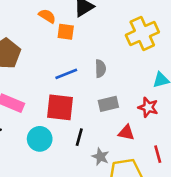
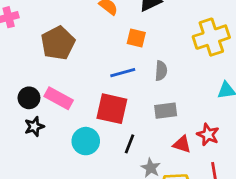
orange square: (66, 32) -> (136, 38), moved
red star: (148, 107) -> (208, 135), moved

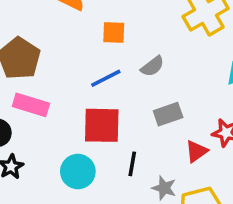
gray semicircle: (161, 71) -> (152, 66), turned 60
pink rectangle: (59, 98) -> (31, 105), moved
red triangle: (182, 144) -> (196, 151), turned -42

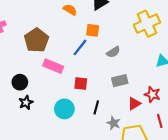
blue line: (106, 78) -> (80, 47), moved, turned -30
pink rectangle: (31, 105) -> (53, 66), moved
red square: (102, 125) -> (81, 83), size x0.6

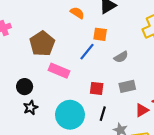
red square: (81, 83) -> (97, 88), moved
cyan circle: (64, 109) -> (70, 115), size x1.4

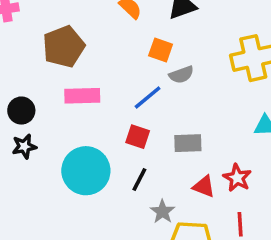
blue line: (87, 52) -> (148, 98), moved
gray semicircle: (121, 57) -> (181, 75), moved
pink rectangle: (59, 71) -> (82, 96), turned -36
red triangle: (142, 110) -> (204, 186), turned 40

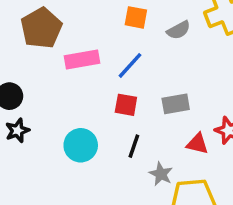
gray semicircle: (181, 75) -> (179, 30), moved
pink rectangle: (82, 96) -> (82, 59), moved
cyan circle: (86, 171) -> (81, 145), size x0.7

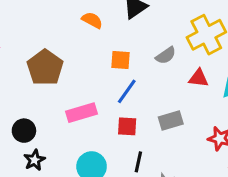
orange square: (136, 17) -> (121, 60), moved
pink rectangle: (82, 59) -> (82, 113), moved
red triangle: (197, 144) -> (199, 78), moved

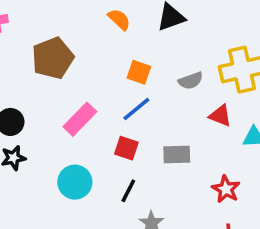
pink rectangle: (82, 113) -> (80, 119), turned -44

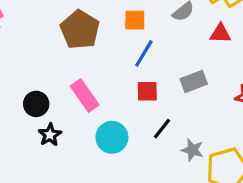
brown pentagon: (53, 58) -> (80, 30), moved
pink rectangle: (80, 119) -> (85, 95), moved, turned -60
black line: (128, 191) -> (162, 129), turned 30

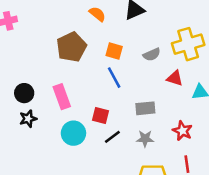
blue line: (144, 53) -> (114, 78), turned -75
red square: (147, 91) -> (100, 115), moved
gray star: (192, 150) -> (145, 139), moved, turned -30

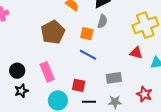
gray semicircle: (152, 55) -> (102, 21), moved, turned -48
blue line: (114, 78) -> (88, 55), turned -30
black line: (112, 137) -> (89, 102), turned 40

